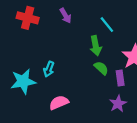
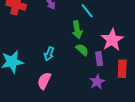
cyan arrow: (49, 69) -> (49, 54), moved
pink semicircle: (59, 103) -> (44, 81), turned -42

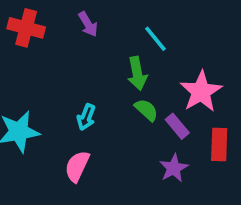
purple rectangle: (99, 59) -> (177, 126), turned -32

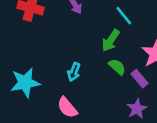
green arrow: (137, 73) -> (111, 40), turned 45
pink semicircle: (77, 166) -> (67, 107), turned -65

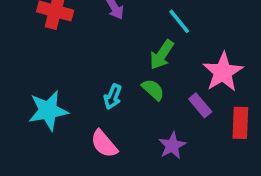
green semicircle: (117, 67) -> (153, 90), moved
purple star: (137, 109) -> (172, 146), moved

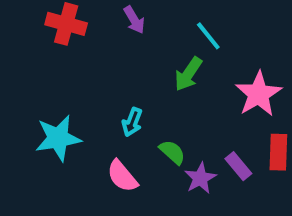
green semicircle: (153, 90) -> (172, 152), moved
purple rectangle: (200, 105) -> (238, 166), moved

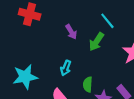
purple arrow: (134, 20) -> (71, 32), moved
green semicircle: (172, 152) -> (88, 84), turned -128

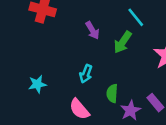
cyan star: (25, 77) -> (37, 84), size x0.6

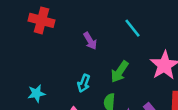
green arrow: (123, 42) -> (120, 72), moved

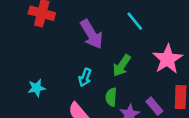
purple arrow: (90, 41) -> (92, 34), size x1.6

